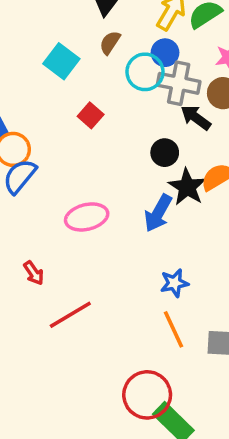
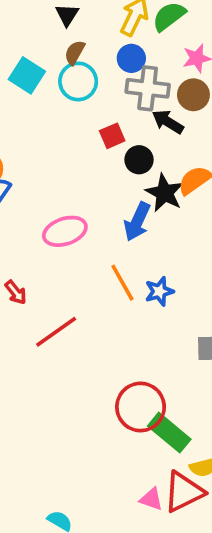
cyan circle: (145, 72) -> (78, 81), moved
red square: (91, 115) -> (112, 136), moved, turned 30
orange line: (173, 329) -> (122, 283), moved

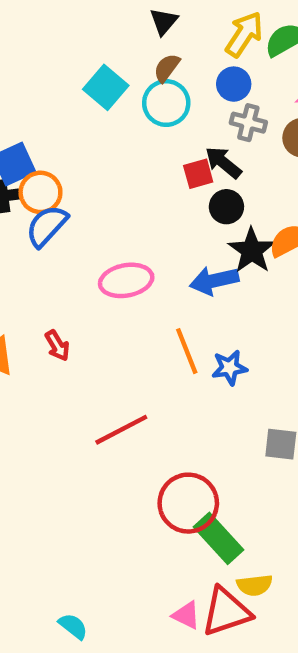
gray cross: (148, 88) -> (248, 123), size x0.7
black arrow: (168, 122) -> (223, 162), moved
blue arrow: (137, 222) -> (214, 281), turned 45
red line: (56, 332) -> (121, 430), moved

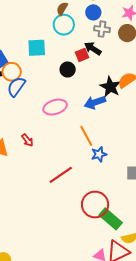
cyan square: (106, 87) -> (37, 48), moved, turned -36
black circle: (226, 207) -> (68, 69), moved
blue star: (229, 368) -> (99, 154), moved

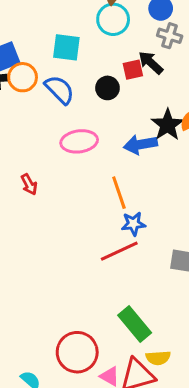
blue semicircle: (16, 87) -> (60, 90), moved, turned 90
red line: (61, 175) -> (119, 251), moved
red circle: (95, 205) -> (77, 352), moved

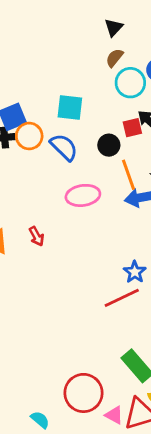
cyan circle: (113, 19) -> (130, 83), moved
orange line: (119, 193) -> (129, 175), moved
blue star: (133, 224) -> (135, 272), turned -30

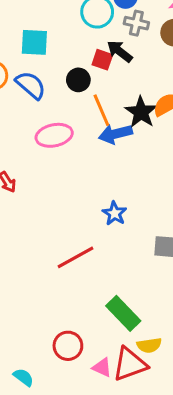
red square: (132, 128) -> (102, 60), turned 36
red line: (122, 298) -> (76, 257), moved
red circle: (83, 393) -> (68, 346), size x0.7

